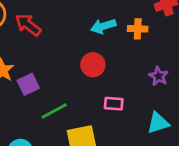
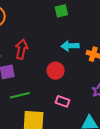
red arrow: (28, 25) -> (21, 49), moved, turned 48

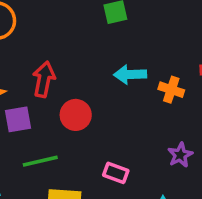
red circle: (56, 71) -> (76, 115), moved

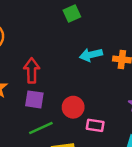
red circle: (76, 115) -> (73, 107), moved
purple square: (18, 119) -> (34, 99), moved, turned 30

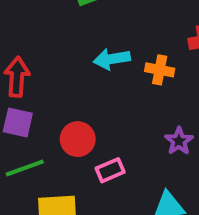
pink rectangle: (95, 125) -> (110, 170), turned -36

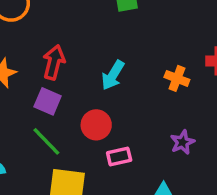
cyan arrow: (112, 59) -> (113, 75), moved, turned -60
green line: (25, 168) -> (46, 141), turned 56

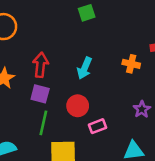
green line: (46, 141) -> (43, 123), turned 65

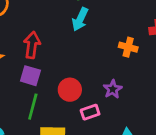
cyan arrow: (85, 68) -> (80, 19), moved
purple star: (142, 109) -> (113, 89), moved

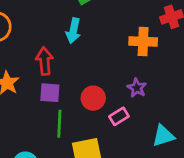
cyan arrow: (80, 19) -> (73, 31), moved
orange cross: (128, 47) -> (143, 42), size x1.4

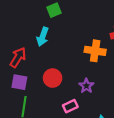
red arrow: (44, 61) -> (18, 57), turned 30
red circle: (93, 98) -> (53, 78), moved

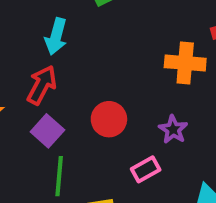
cyan arrow: (43, 37) -> (56, 36), moved
purple square: (19, 82) -> (47, 131), turned 35

